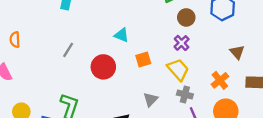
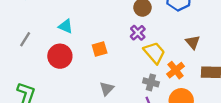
cyan triangle: (122, 35) -> (66, 26), moved
yellow trapezoid: (178, 69) -> (154, 53), moved
gray cross: (185, 94) -> (151, 82), moved

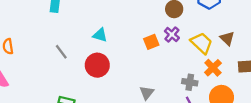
gray line: (25, 39) -> (61, 52), turned -63
orange square: (100, 49) -> (151, 42), moved
yellow trapezoid: (154, 53) -> (202, 43), moved

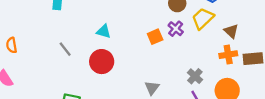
yellow trapezoid: (202, 43) -> (203, 19), moved, turned -85
orange cross: (213, 68) -> (228, 55), moved, turned 36
gray cross: (190, 82) -> (195, 76), turned 35

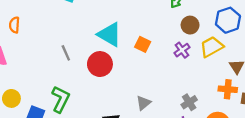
cyan triangle: (104, 31) -> (110, 34), size x1.6
orange square: (155, 37) -> (143, 44), moved, turned 35
gray line: (65, 49) -> (66, 53), moved

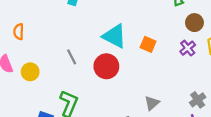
yellow circle: (11, 98) -> (30, 72), moved

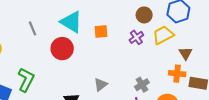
orange square: (148, 44) -> (101, 32), turned -32
gray line: (72, 57) -> (32, 28), moved

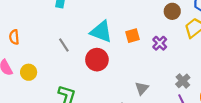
purple cross: (136, 37) -> (160, 43), moved

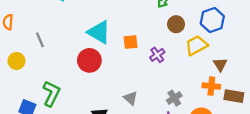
gray line: (64, 45) -> (40, 40), moved
gray triangle: (142, 88) -> (131, 98), turned -40

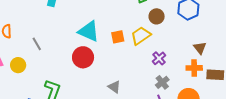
yellow trapezoid: (196, 45) -> (141, 36), moved
purple cross: (157, 55) -> (159, 58), moved
gray triangle: (131, 98) -> (114, 87), moved

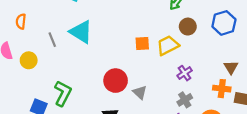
cyan triangle: (89, 31) -> (81, 32), moved
red circle: (83, 57) -> (116, 81), moved
gray triangle: (114, 87) -> (140, 92), moved

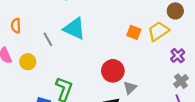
orange square: (142, 44) -> (134, 32), turned 32
gray triangle: (140, 92) -> (130, 88), moved, turned 40

